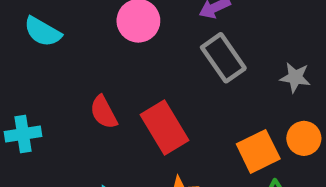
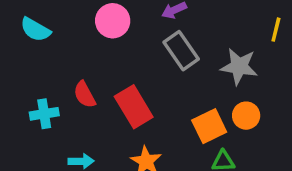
gray star: (295, 77) -> (239, 66), size x1.5
cyan cross: (23, 134) -> (44, 114), moved

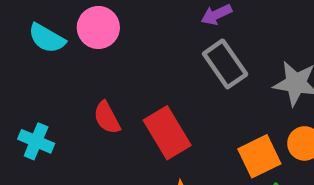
pink circle: (113, 21) -> (98, 27), moved
cyan cross: (44, 114) -> (36, 141), moved, turned 32

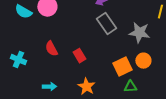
red rectangle: (167, 133) -> (79, 56), size x0.6

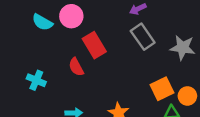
red rectangle: (79, 56) -> (94, 45), moved, size x1.5
orange circle: (143, 61) -> (187, 96), moved

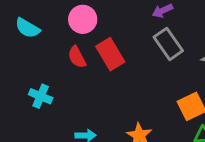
cyan semicircle: (42, 22) -> (28, 28), moved
red semicircle: (76, 67) -> (77, 57), moved

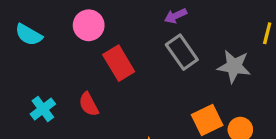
red semicircle: (77, 57) -> (89, 104), moved
cyan cross: (41, 96) -> (43, 109), turned 30

